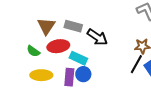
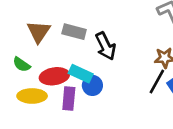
black arrow: (97, 37) -> (106, 46), turned 30
red ellipse: (58, 46) -> (54, 76), moved
blue circle: (83, 74) -> (92, 85), moved

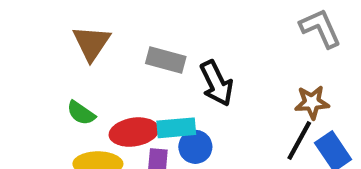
brown triangle: (39, 32) -> (92, 43), moved
cyan rectangle: (81, 74) -> (176, 128), turned -30

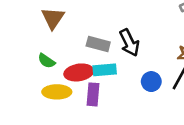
gray rectangle: (166, 60) -> (98, 44), moved
blue circle: (195, 147) -> (151, 82), moved

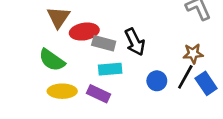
green semicircle: (46, 61) -> (52, 60), size x1.5
red ellipse: (79, 72) -> (84, 32), moved
purple rectangle: (93, 94) -> (99, 94), turned -70

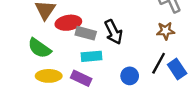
brown star: (193, 54) -> (166, 31), moved
blue circle: (157, 81) -> (130, 76), moved

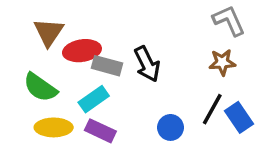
cyan rectangle: (91, 56) -> (94, 99), moved, turned -30

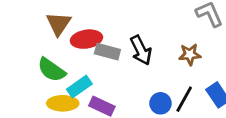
brown star: (222, 62) -> (190, 54), moved
cyan rectangle: (94, 99) -> (79, 87), moved
black line: (212, 109) -> (184, 99), moved

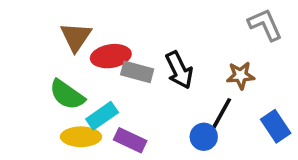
black line: (184, 99) -> (221, 114), moved

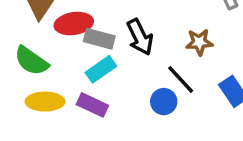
black line: (221, 114) -> (181, 79), turned -72
cyan rectangle: (102, 116) -> (101, 69), moved

